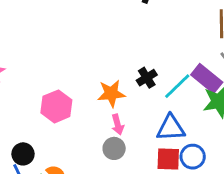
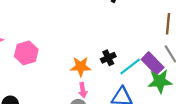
pink hexagon: (56, 106) -> (26, 53), moved

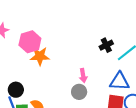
orange star: (81, 67) -> (40, 56), moved

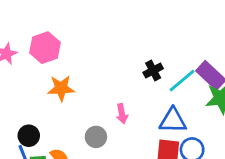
pink hexagon: (30, 42) -> (45, 48), moved
gray circle: (79, 92) -> (96, 137), moved

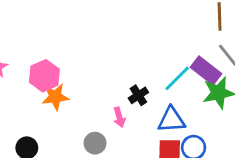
pink hexagon: (45, 48) -> (44, 76), moved
black cross: (153, 71) -> (138, 95), moved

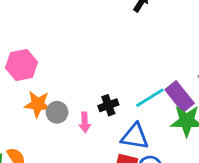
orange star: (55, 97) -> (38, 104), moved
gray circle: (95, 143) -> (57, 112), moved

